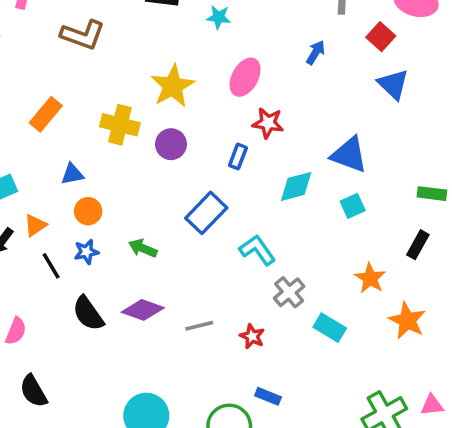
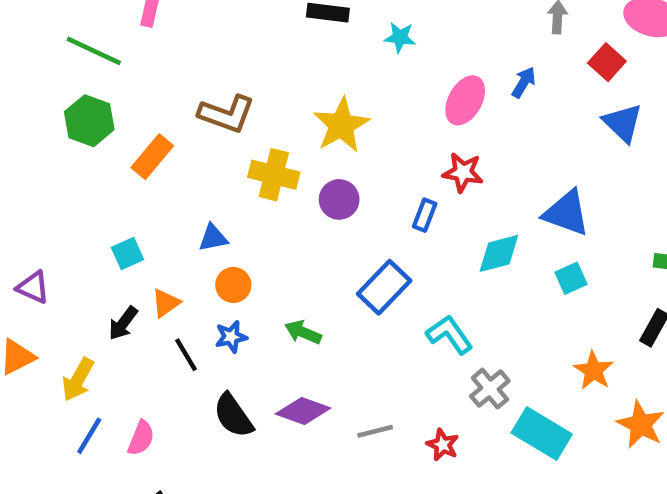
brown L-shape: (83, 35) -> (227, 114), moved
pink ellipse: (245, 77) -> (465, 100), moved
orange rectangle: (46, 114) -> (152, 157), moved
cyan rectangle: (330, 328) -> (542, 434), size x1.4

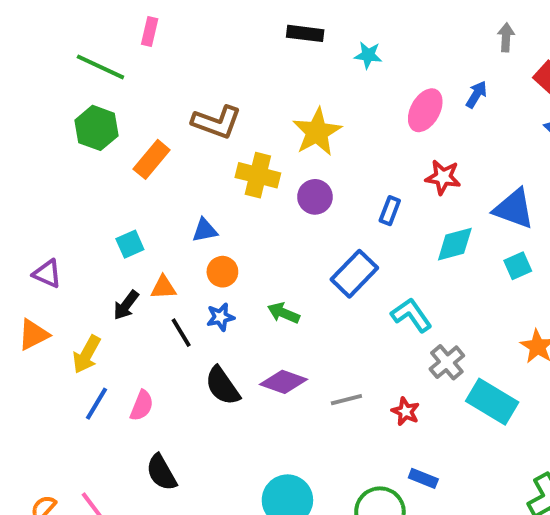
red star: (463, 172) -> (443, 177), moved
orange triangle: (166, 303) -> (163, 287), turned 32

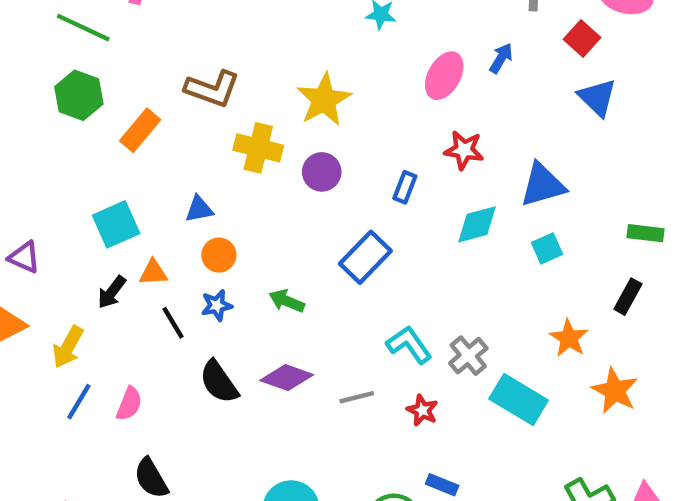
blue triangle: (514, 209) -> (543, 185), turned -36
cyan square: (130, 244) -> (116, 224), size x1.5
cyan L-shape: (411, 315) -> (409, 345), moved

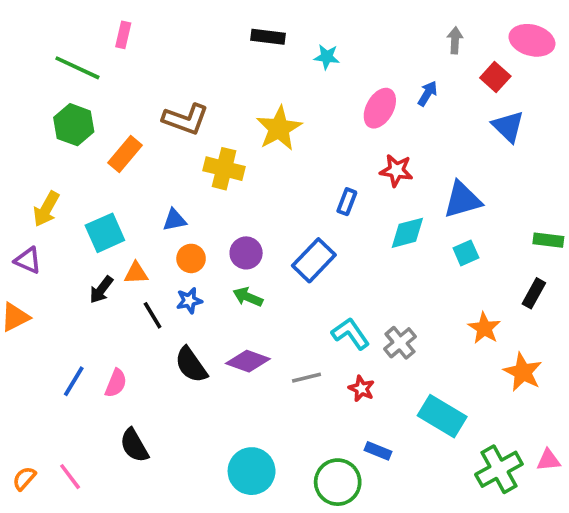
purple circle: (322, 172) -> (246, 253), moved
yellow arrow: (68, 347) -> (46, 209), moved
cyan rectangle: (519, 399) -> (442, 416), moved

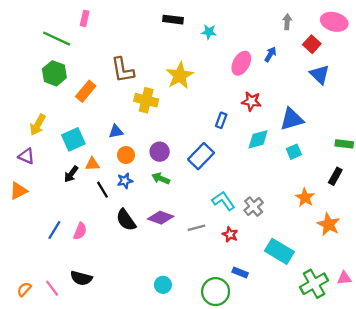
brown L-shape: (186, 119) -> (123, 70), turned 60
black semicircle: (134, 445) -> (81, 278), moved, turned -45
cyan circle: (252, 471) -> (163, 285), size x0.6

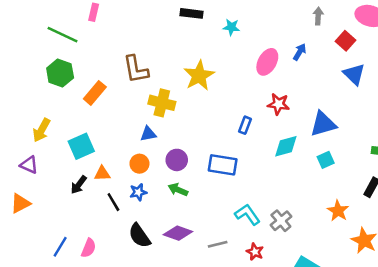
blue triangle: (116, 132) -> (148, 134), moved
blue rectangle: (201, 156) -> (223, 165), turned 55

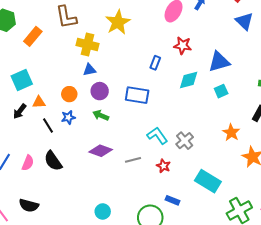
blue triangle: (148, 134) -> (90, 70), moved
black semicircle: (139, 236) -> (53, 161), moved

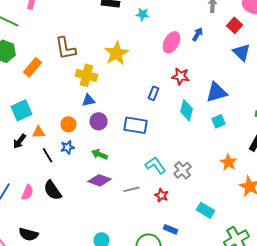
cyan diamond: (189, 80) -> (186, 110), turned -60
green arrow: (101, 115) -> (100, 154), moved
cyan rectangle: (208, 181) -> (206, 210), size x0.7

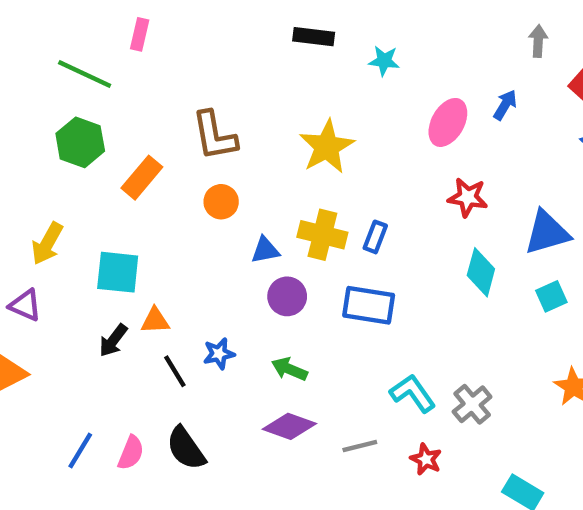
yellow cross: (86, 75) -> (322, 235), moved
blue rectangle: (154, 93) -> (375, 237), moved
cyan square: (22, 110) -> (118, 272), turned 30
orange circle: (68, 124) -> (221, 202), moved

